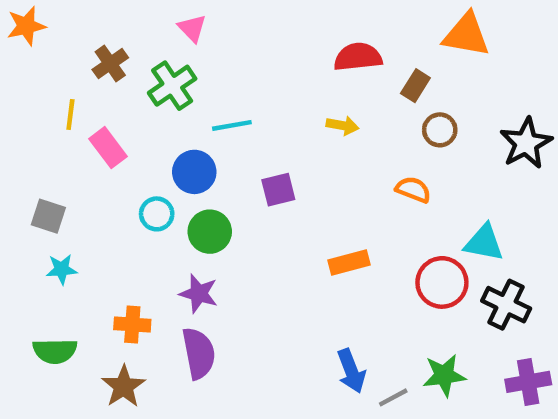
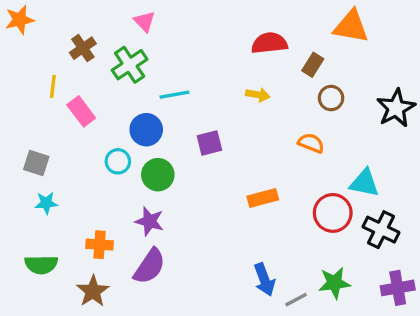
purple semicircle: (199, 353) -> (150, 266), turned 45

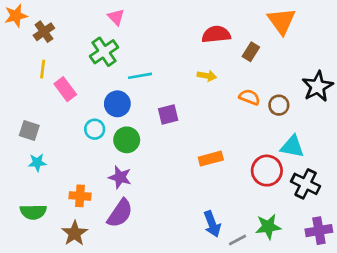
orange triangle: (351, 26) -> (282, 21), turned 44
brown cross: (83, 48) -> (44, 32), moved
brown circle: (331, 98) -> (279, 105), moved
orange semicircle: (311, 143) -> (249, 97), moved

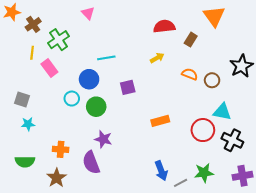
green cross: (104, 52) -> (59, 40), moved
yellow arrow: (207, 76) -> (157, 58), turned -40
purple star: (120, 177) -> (103, 139), moved
purple semicircle: (120, 213) -> (91, 163), turned 125

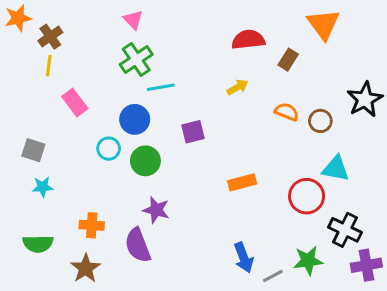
green cross: (59, 40) -> (136, 60), moved
yellow line: (32, 53) -> (49, 66), moved
black cross: (232, 140) -> (345, 230), moved

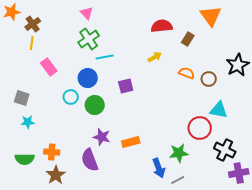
orange rectangle: (242, 182) -> (131, 142), moved
orange cross: (92, 225) -> (52, 152), moved
green star: (308, 261) -> (179, 153), moved

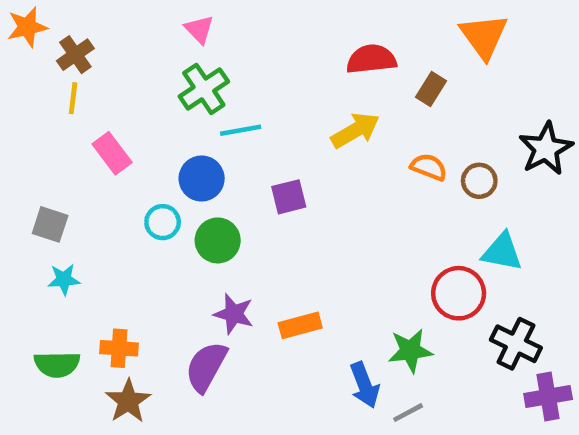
yellow arrow: (155, 57) -> (355, 130), size x1.5
purple semicircle: (90, 160) -> (206, 367), turned 50

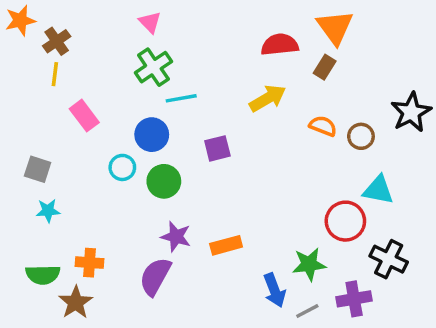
orange triangle: (484, 36) -> (335, 27), moved
purple cross: (548, 396) -> (354, 299), moved
brown star: (128, 401) -> (76, 302), moved

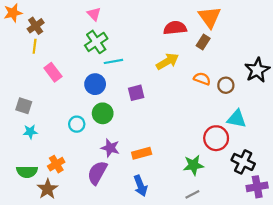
cyan circle: (122, 167) -> (77, 124), moved
orange cross: (89, 263) -> (56, 164), turned -35
blue arrow: (275, 290) -> (140, 186), moved
purple cross: (354, 299) -> (257, 187), moved

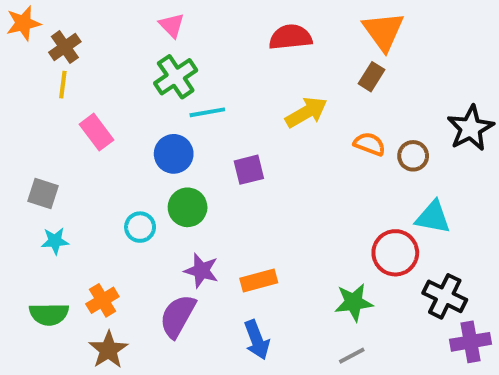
red semicircle: (175, 28) -> (290, 37), moved
brown star: (48, 189) -> (108, 350), moved

